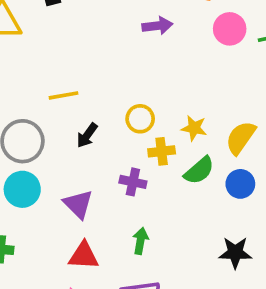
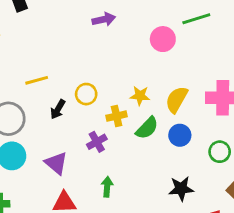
pink circle: (230, 29) -> (163, 39), moved
yellow circle: (140, 119) -> (86, 94), moved
purple cross: (133, 182) -> (97, 142), turned -36

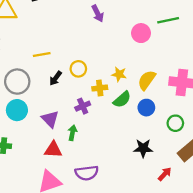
purple arrow: (104, 19) -> (98, 13), turned 70
green arrow: (107, 187) -> (72, 133), moved

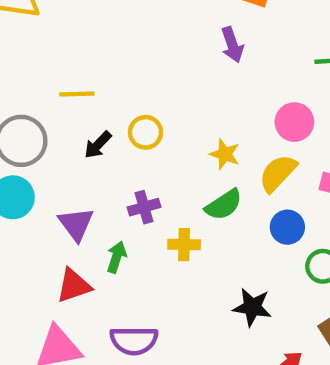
purple arrow: (98, 13) -> (232, 45), moved
pink circle: (141, 33) -> (294, 122), moved
yellow cross: (100, 88) -> (184, 245), moved
blue circle: (146, 108) -> (287, 227), moved
red triangle: (53, 150) -> (74, 286), turned -30

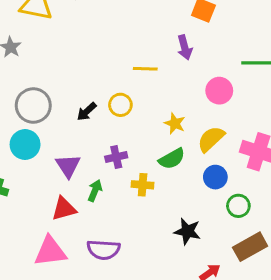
yellow line: (77, 94) -> (145, 69), moved
pink circle: (294, 122) -> (219, 91), moved

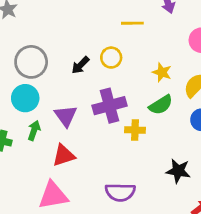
purple cross: (116, 157) -> (110, 106), size x1.6
green arrow: (95, 191) -> (34, 130), moved
purple semicircle: (103, 250) -> (120, 192), moved

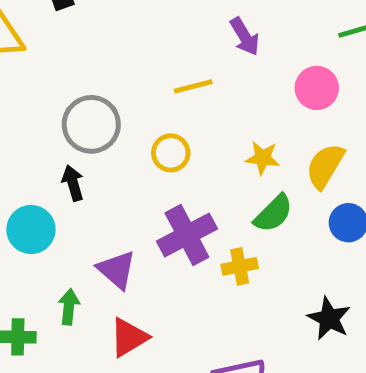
gray circle: (31, 62) -> (91, 124), moved
black arrow: (80, 65) -> (73, 183), moved, turned 132
cyan circle: (25, 98) -> (31, 229), moved
black star: (178, 171) -> (329, 318), turned 30

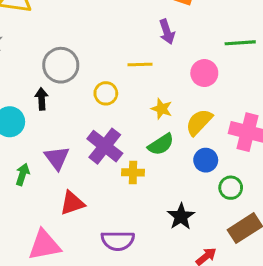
yellow line: (193, 86) -> (140, 64), moved
purple cross: (187, 235) -> (105, 146), turned -36
red triangle: (129, 337) -> (72, 203), moved

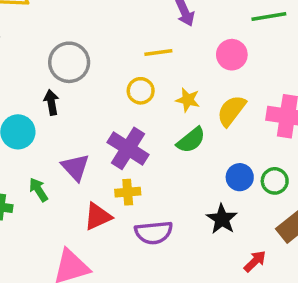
yellow circle: (106, 93) -> (141, 91), moved
blue circle: (206, 160) -> (240, 177), moved
yellow cross: (133, 172) -> (128, 192), moved
green arrow: (23, 174) -> (38, 190), turned -45
purple semicircle: (118, 241) -> (154, 233), moved

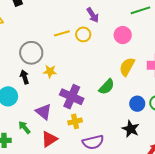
yellow line: (158, 52) -> (62, 33), moved
yellow circle: (141, 91) -> (83, 34), moved
yellow star: (188, 100) -> (50, 71), moved
red triangle: (98, 216) -> (49, 139), moved

